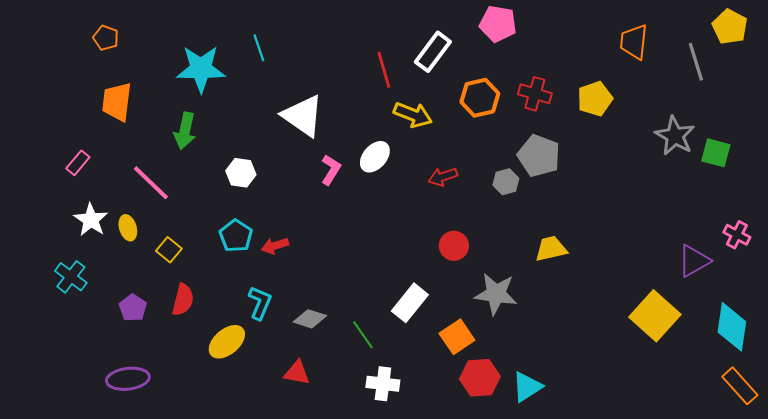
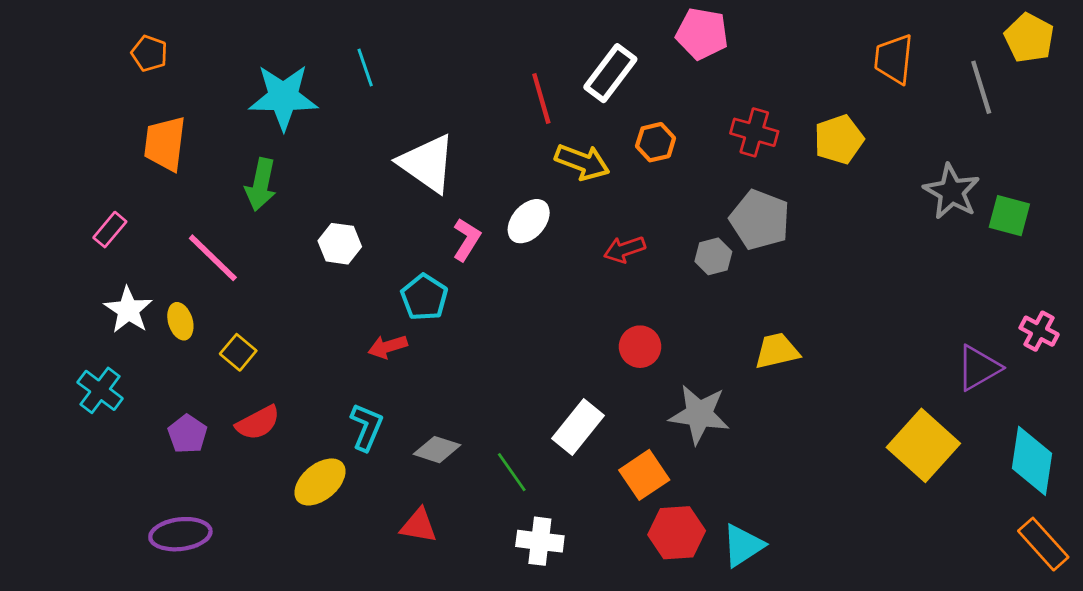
orange hexagon: (480, 98) -> (656, 142), moved, size x0.7
cyan pentagon: (236, 236) -> (424, 297), moved
red semicircle: (183, 300) -> (258, 423), turned 48

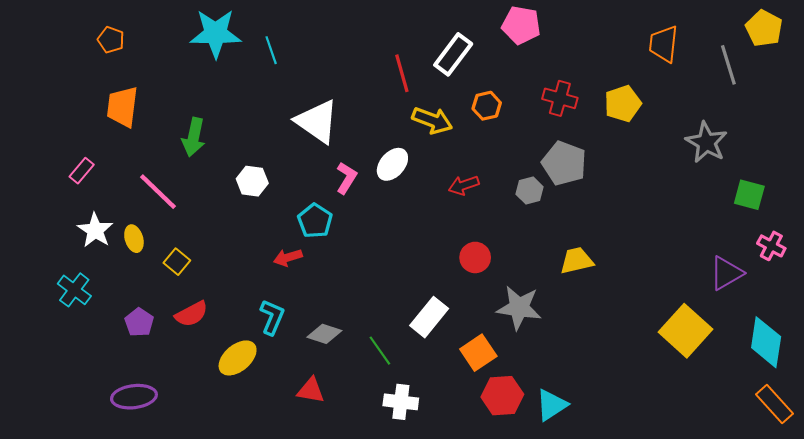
cyan star: (283, 97) -> (216, 33), moved
green square: (1009, 216) -> (749, 195), moved

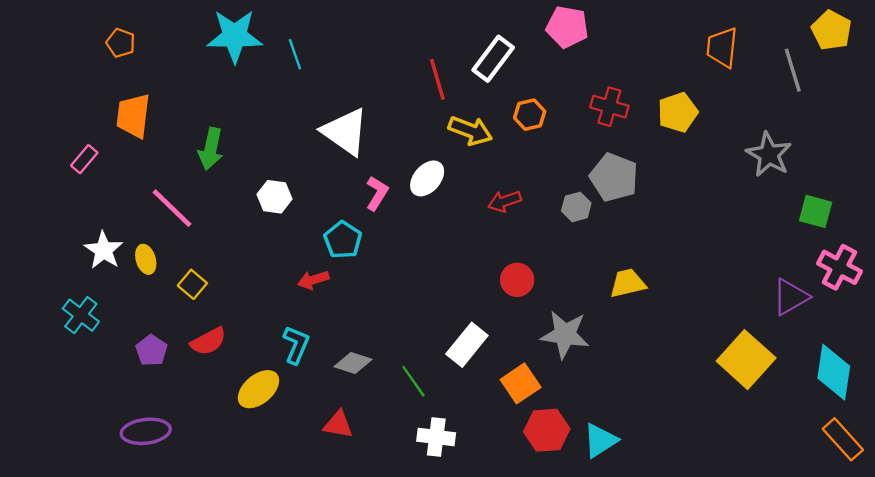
pink rectangle: (82, 171) -> (84, 159), moved
pink cross: (771, 246) -> (839, 267), size x1.4

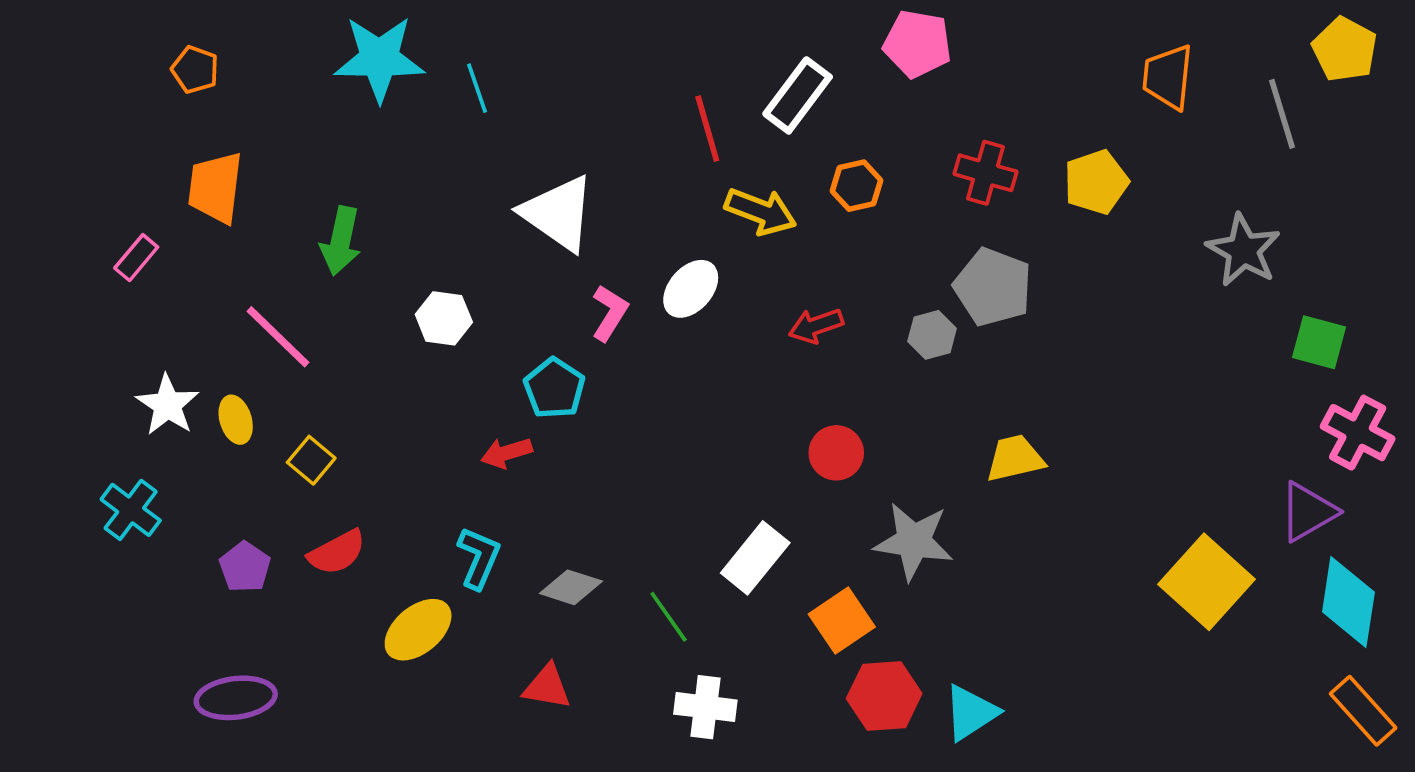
purple triangle: (790, 297) -> (1308, 512), moved

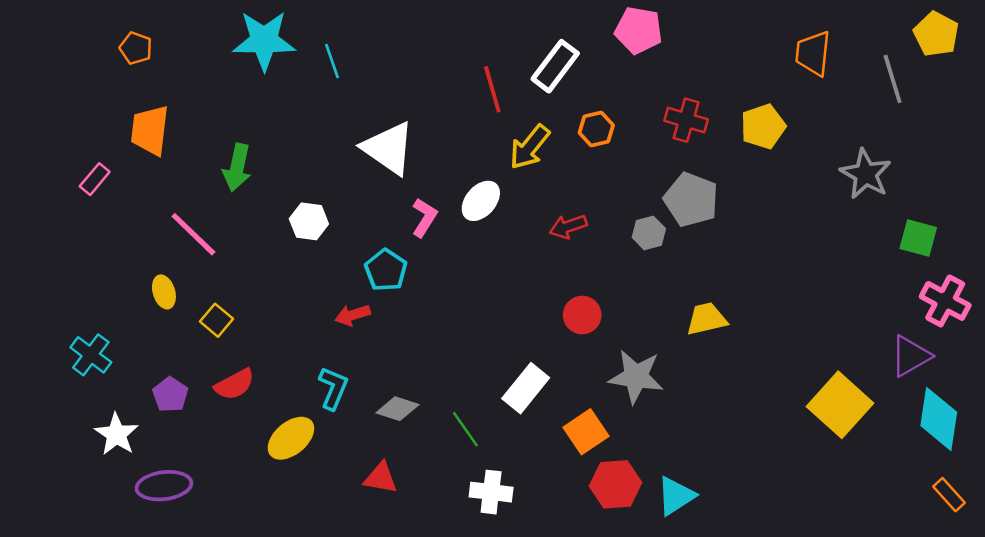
yellow arrow: (761, 211) -> (530, 147), turned 108
white star: (167, 405) -> (116, 434), moved
orange rectangle: (1363, 711) -> (949, 495), size x0.7

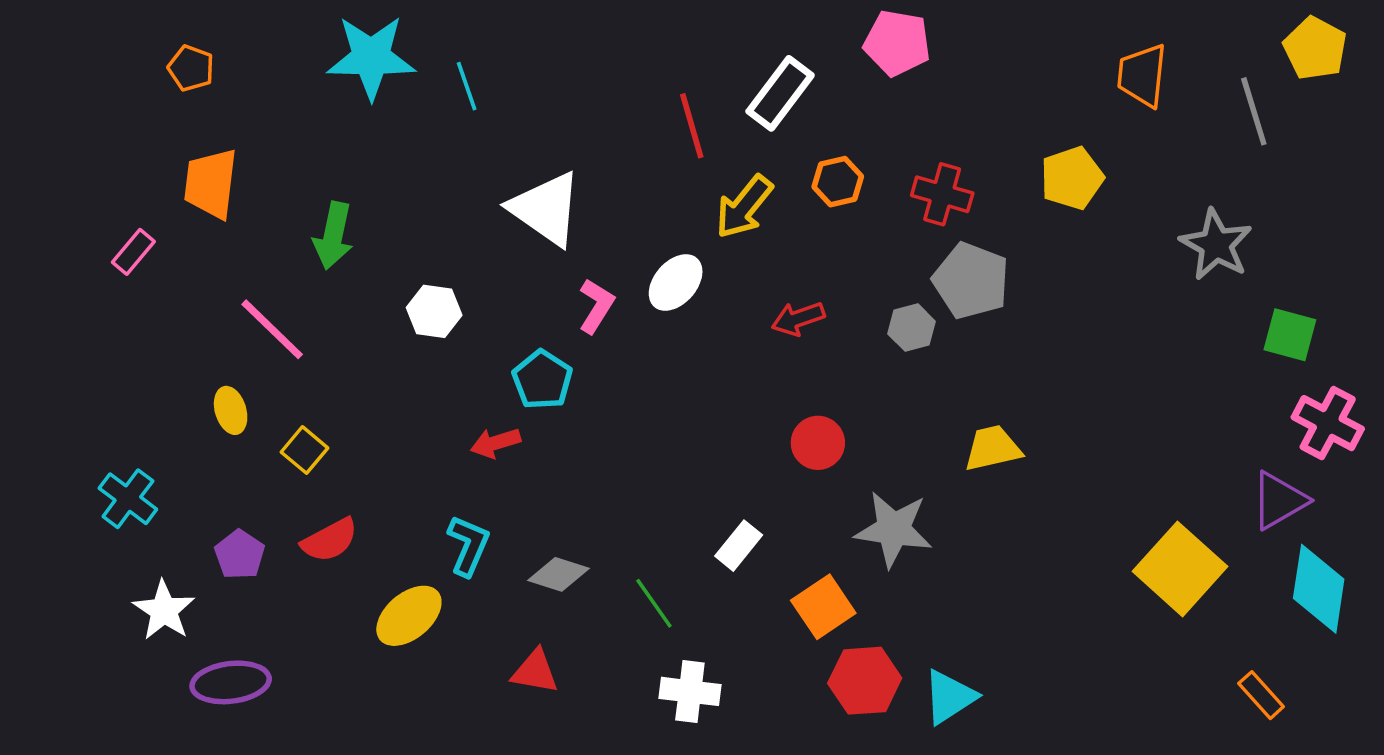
red cross: (686, 120) -> (942, 194), moved
white rectangle: (526, 388) -> (739, 546), size x0.7
orange rectangle: (949, 495) -> (1261, 695), moved

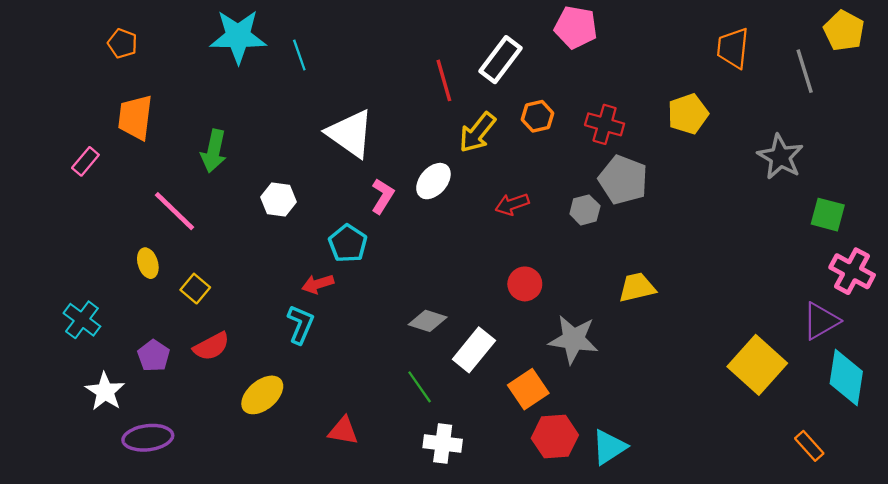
cyan L-shape: (468, 546) -> (300, 324), moved
white rectangle: (739, 546) -> (474, 350), size x1.4
gray diamond: (558, 574) -> (428, 321), moved

